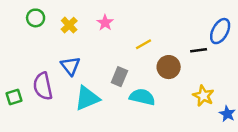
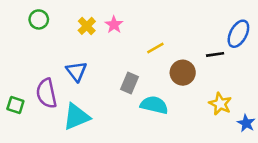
yellow cross: (69, 25) -> (87, 26), moved
green square: (14, 97) -> (15, 105), turned 35
cyan triangle: (87, 98) -> (76, 117), moved

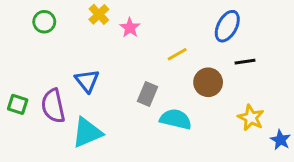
yellow cross: (87, 26) -> (99, 14), moved
blue ellipse: (238, 34) -> (227, 26), moved
green square: (15, 105) -> (18, 104), moved

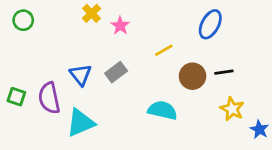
green circle: (44, 22) -> (23, 20), moved
black line: (245, 62) -> (224, 72), moved
gray rectangle: (148, 94) -> (116, 72), moved, turned 30

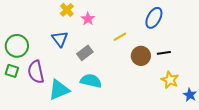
green circle: (23, 20) -> (17, 46), moved, size x1.5
blue triangle: (81, 75) -> (60, 39), moved
cyan semicircle: (162, 110) -> (91, 81), moved

